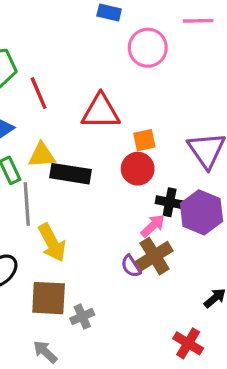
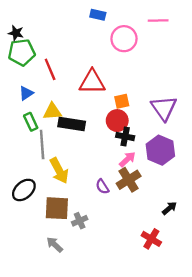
black cross: (170, 202) -> (125, 137), moved
purple semicircle: (131, 266) -> (102, 187), moved

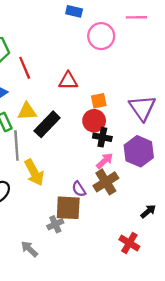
red triangle: (92, 82) -> (68, 81), size x0.7
black rectangle: (72, 124) -> (47, 124), turned -55
brown square: (57, 208) -> (68, 208), moved

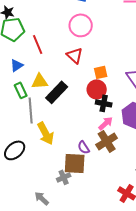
pink circle: (101, 36) -> (81, 25), moved
red triangle: (68, 81) -> (75, 55), turned 42

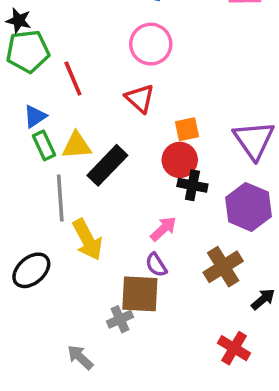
green rectangle: (21, 90) -> (44, 145), moved
pink arrow: (106, 123) -> (163, 229), moved
brown cross: (107, 141) -> (223, 267), moved

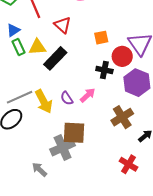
red triangle: (140, 98) -> (63, 25), moved
red circle: (180, 160) -> (122, 56), moved
gray line: (60, 198) -> (20, 97), moved, turned 70
purple semicircle: (156, 265) -> (67, 98), moved
gray cross: (120, 319) -> (63, 147), size x1.6

